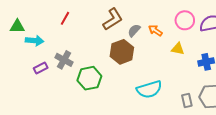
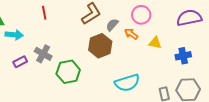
red line: (65, 18) -> (44, 13), turned -40
pink circle: (185, 20) -> (141, 15), moved
orange arrow: (155, 30) -> (131, 34), moved

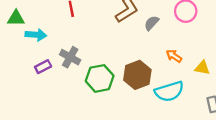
orange arrow: (131, 34) -> (174, 56), moved
yellow triangle: (155, 43) -> (202, 68), moved
brown hexagon: (100, 46) -> (137, 75), moved

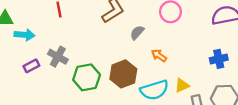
gray semicircle: (152, 23) -> (137, 33), moved
yellow triangle: (202, 68) -> (182, 85), moved, turned -35

